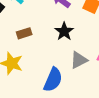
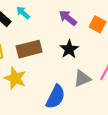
brown rectangle: (24, 33) -> (29, 49), size x1.6

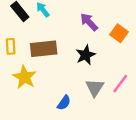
gray triangle: (82, 79) -> (95, 88), turned -42
blue semicircle: (55, 97) -> (64, 103), size x0.6

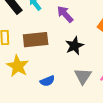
purple arrow: (89, 22) -> (65, 14), moved
blue semicircle: (64, 103) -> (47, 81), moved, turned 32

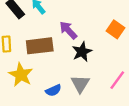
purple arrow: (65, 14) -> (68, 30), moved
gray triangle: (83, 76) -> (80, 84), moved

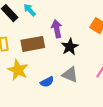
purple arrow: (68, 30) -> (57, 29), turned 36
gray triangle: (80, 84) -> (70, 75), turned -36

